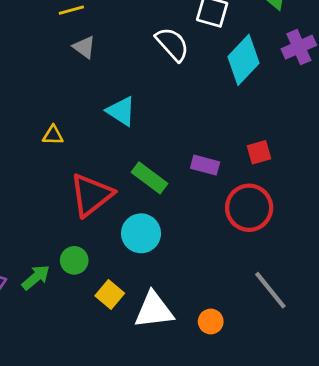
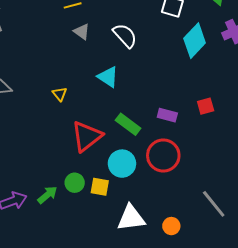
white semicircle: (172, 44) -> (125, 36), moved
yellow triangle: (53, 135) -> (60, 94), turned 49
red circle: (249, 208) -> (163, 155), moved
yellow square: (110, 294) -> (100, 187), moved, turned -30

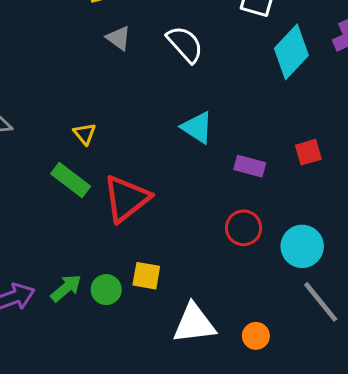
cyan triangle: (108, 77) -> (197, 128), moved
green rectangle: (128, 124) -> (71, 180), moved
red circle: (163, 155) -> (244, 228), size x0.7
cyan circle: (122, 164) -> (302, 246), moved
green circle: (75, 183) -> (106, 290), moved

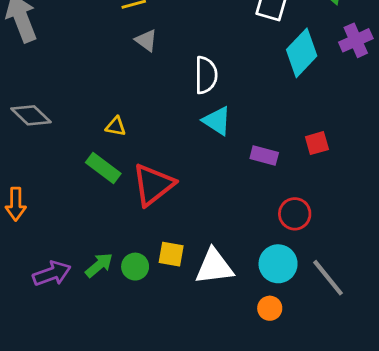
white semicircle: (185, 44) -> (206, 75), moved, turned 42
yellow triangle: (85, 134) -> (116, 126), turned -40
red circle: (244, 228) -> (295, 214), moved
cyan circle: (302, 246) -> (278, 264), moved
white triangle: (194, 324) -> (214, 267), moved

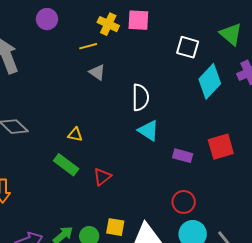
red square: (317, 143) -> (221, 147), size x1.5
red triangle: (153, 185) -> (102, 177), size x0.6
red circle: (295, 214) -> (184, 202), moved

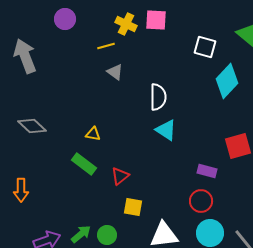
purple rectangle: (183, 156) -> (207, 171), moved
yellow square: (115, 227) -> (133, 207), moved

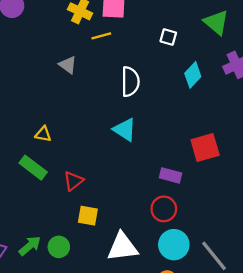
yellow line: (106, 46) -> (101, 36), moved
white square: (205, 47) -> (168, 37), size x0.7
cyan diamond: (227, 81) -> (193, 75), size x0.7
white semicircle: (158, 97) -> (130, 82), moved

